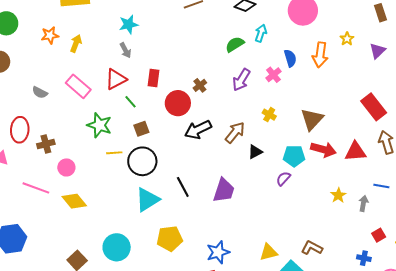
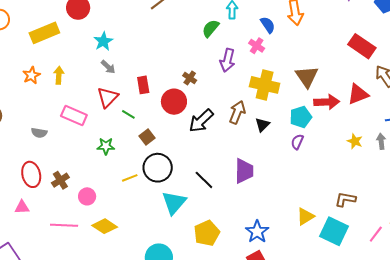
yellow cross: (269, 115) -> (265, 85), size x2.0
green star: (99, 125) -> (106, 146), size x0.7
yellow line: (114, 153) -> (130, 178), moved

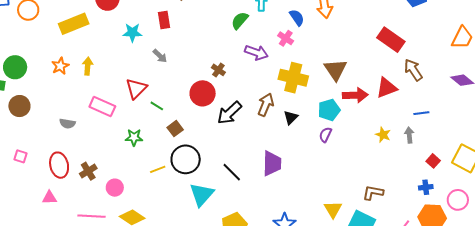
cyan star: (103, 41) -> (132, 33), turned 30
purple arrow: (227, 60) -> (256, 53), turned -85
gray arrow: (108, 67) -> (160, 56), moved
red rectangle: (143, 85) -> (164, 20), moved
yellow triangle: (305, 216) -> (333, 209), turned -30

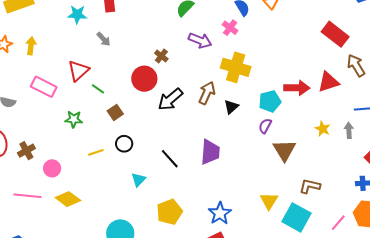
brown triangle: (336, 70) -> (284, 150), moved
black circle: (186, 159) -> (124, 144), size x0.6
cyan triangle: (202, 195) -> (138, 180), size x0.6

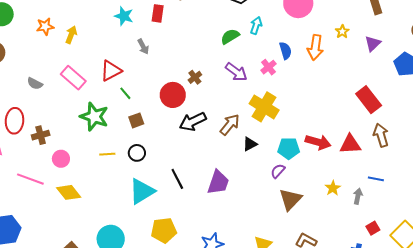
green star: (74, 119) -> (94, 117), size x1.6
cyan triangle: (138, 180) -> (142, 191), size x1.8

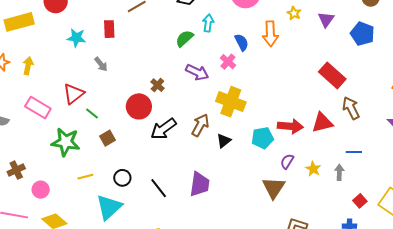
black circle: (137, 153) -> (122, 178), moved
purple semicircle: (278, 171) -> (287, 161), moved
cyan triangle: (142, 191) -> (109, 207), moved

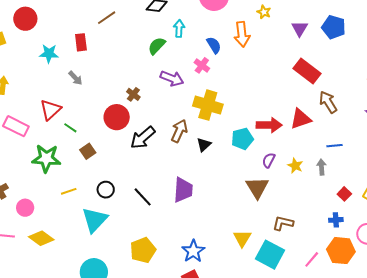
purple triangle: (326, 20) -> (300, 29), moved

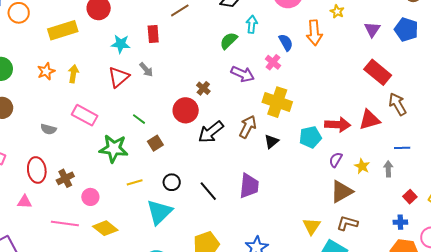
red triangle: (50, 110) -> (119, 77), moved
brown triangle: (257, 188) -> (342, 191), moved, turned 30
yellow triangle: (242, 238) -> (311, 226), moved

